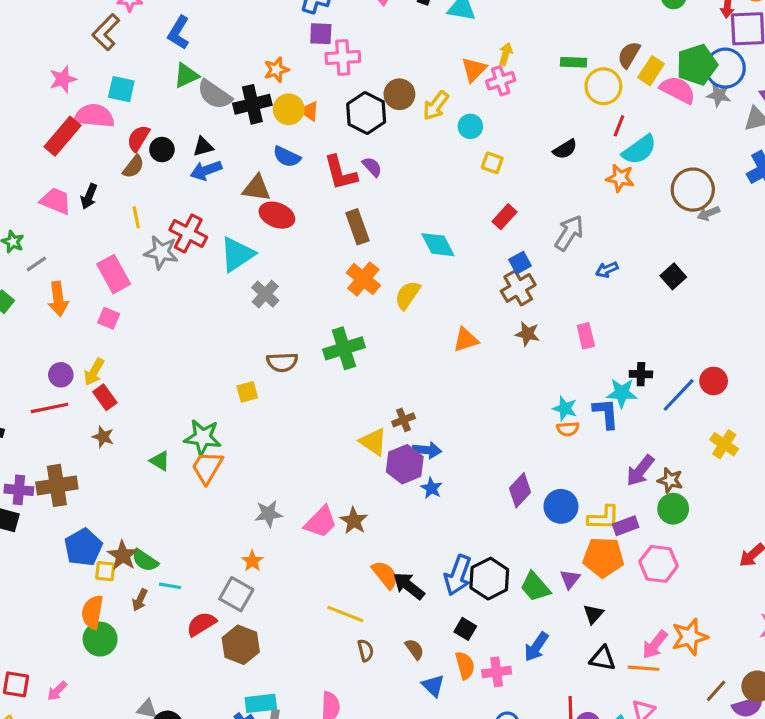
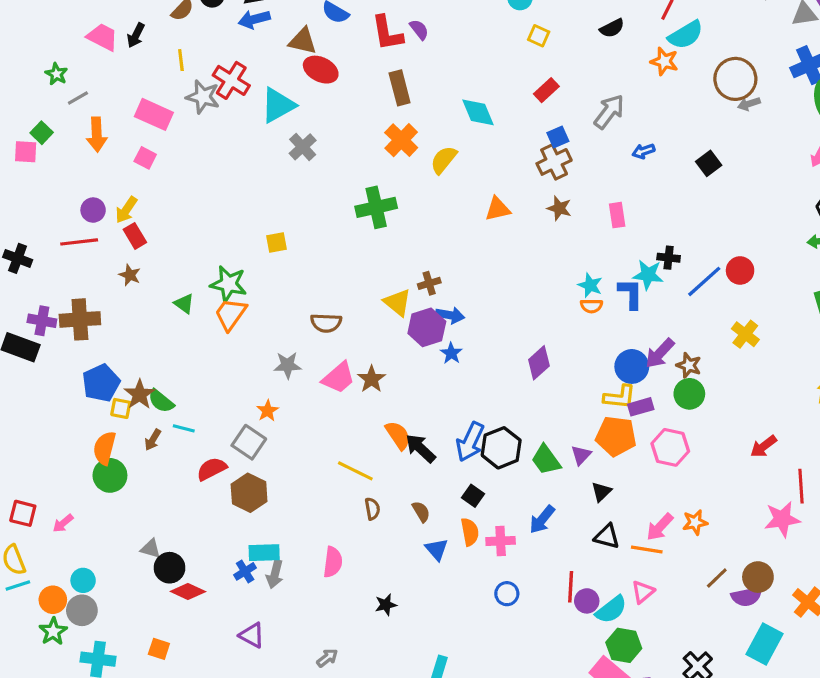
pink rectangle: (114, 274) -> (154, 114), turned -42
brown semicircle: (282, 362) -> (326, 323), moved
blue circle: (561, 506) -> (632, 366), moved
orange star: (690, 637) -> (695, 522), size x0.7

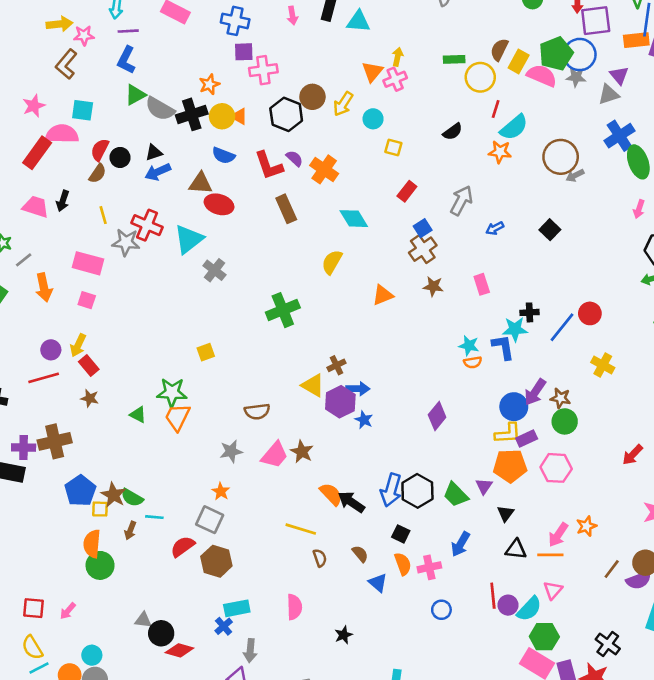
orange cross: (401, 140) -> (324, 169), moved
gray arrow: (275, 574) -> (250, 651), moved

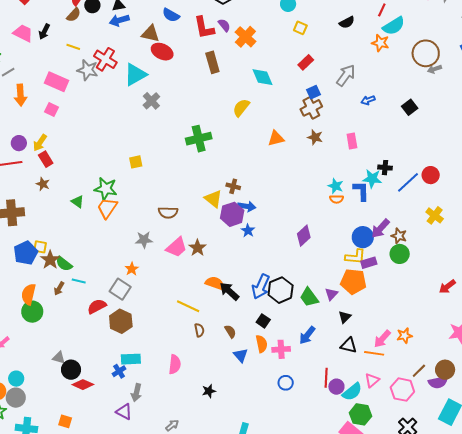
yellow line: (103, 215) -> (73, 47), turned -64
brown cross: (336, 365) -> (233, 186), turned 32
pink hexagon: (556, 468) -> (402, 390), moved
orange semicircle: (331, 494) -> (215, 283), turned -36
yellow square: (100, 509) -> (40, 247), moved

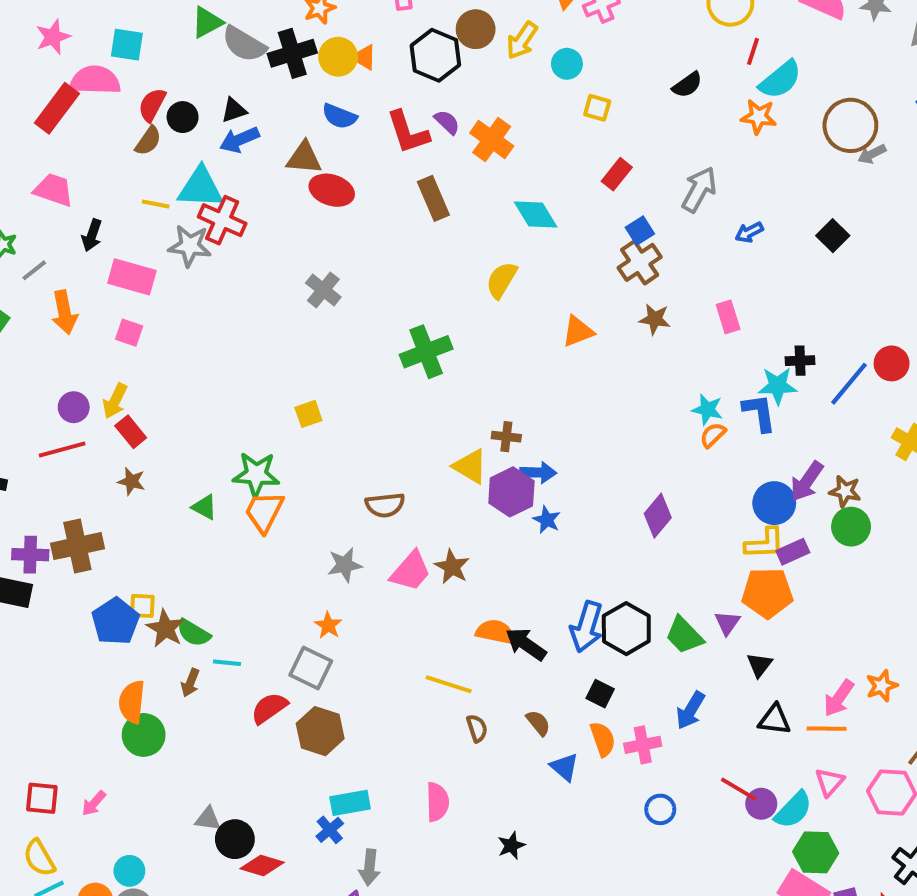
black arrow: (44, 32) -> (92, 235), moved
cyan triangle: (135, 75) -> (200, 188), moved, turned 40
orange semicircle: (337, 199) -> (713, 435), turned 144
red line: (326, 378) -> (739, 789), turned -54

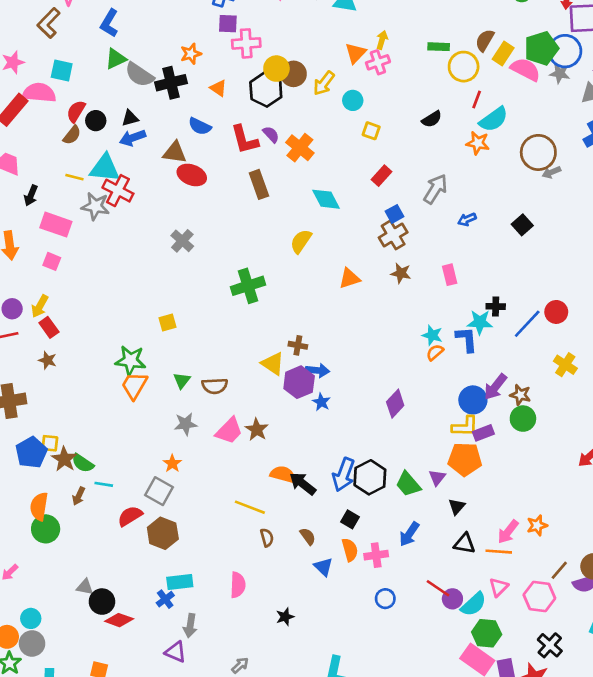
yellow circle: (338, 57) -> (276, 69), moved
green triangle: (204, 507) -> (182, 380), moved, turned 36

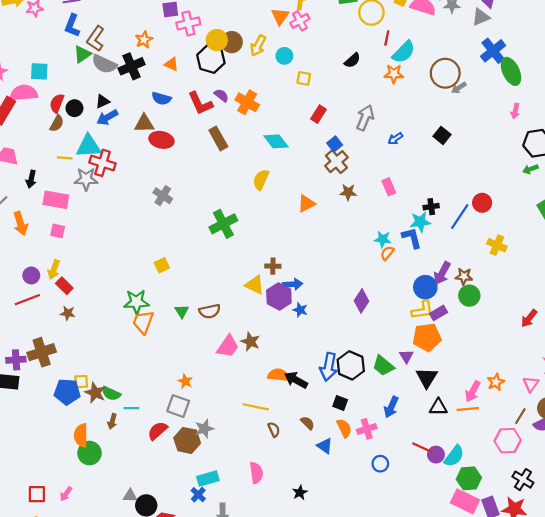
brown L-shape: (49, 23) -> (96, 39), moved
gray star: (186, 424) -> (204, 429), moved
blue pentagon: (31, 452) -> (67, 392), turned -30
black triangle: (457, 507) -> (427, 378), size x1.5
pink triangle: (499, 587) -> (531, 384), moved

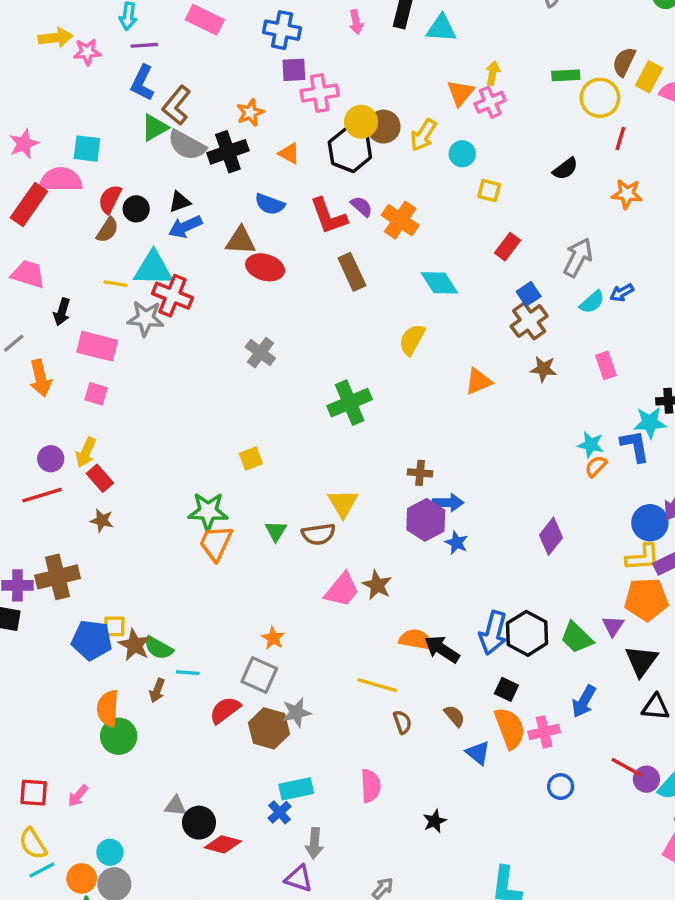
cyan semicircle: (404, 52) -> (592, 302), moved, size x0.7
yellow triangle: (255, 285) -> (343, 503), moved, turned 30
orange semicircle: (344, 428) -> (510, 728), size x1.4

